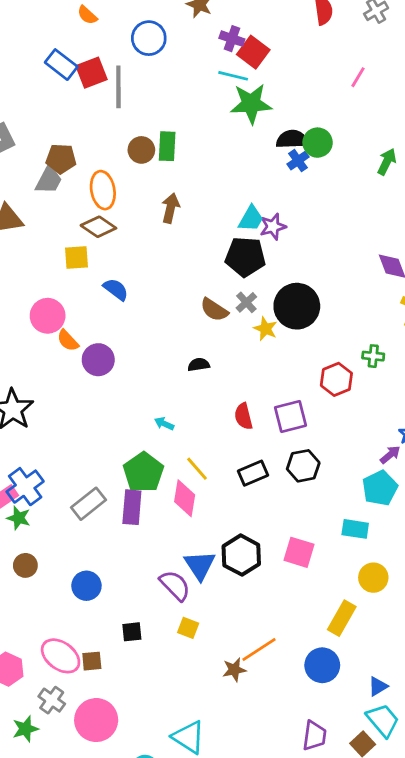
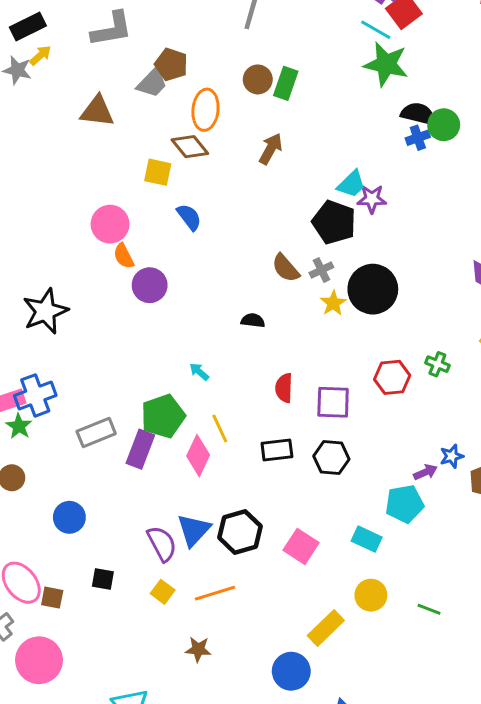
orange line: (259, 649) -> (215, 593), moved

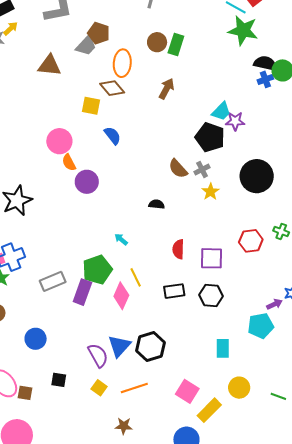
black circle: (373, 289) -> (257, 176), moved
cyan rectangle: (367, 539) -> (223, 348), moved, turned 66
pink square: (301, 546) -> (187, 391), moved

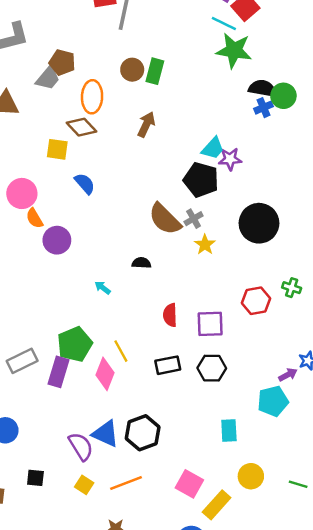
brown semicircle: (178, 169) -> (165, 219), size x1.4
cyan arrow: (121, 239) -> (103, 288), moved
blue triangle: (119, 346) -> (106, 434), turned -45

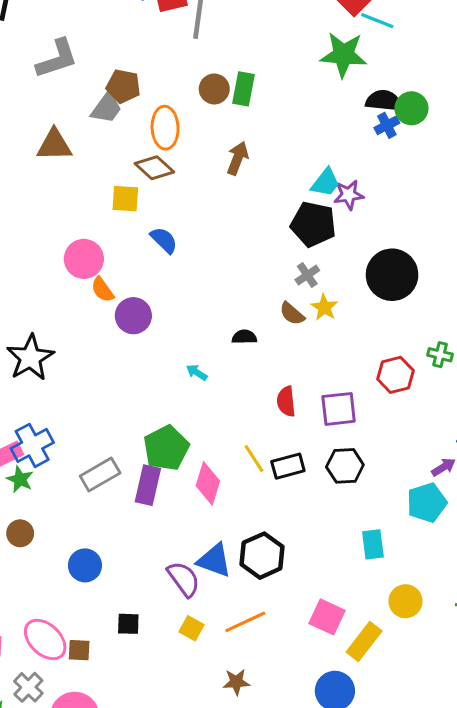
cyan line: (224, 23) -> (377, 21), moved
brown semicircle: (165, 219) -> (292, 314), moved, size x0.6
yellow line: (121, 351) -> (254, 459), moved

